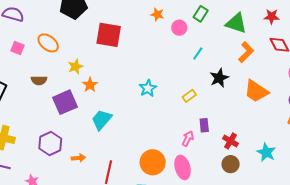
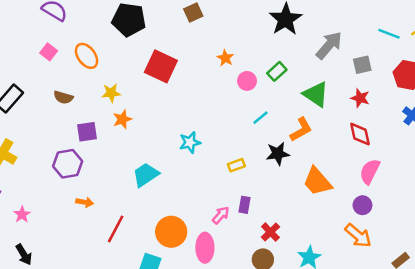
orange L-shape: (246, 52) -> (301, 130), moved
purple square: (65, 102) -> (87, 132), size x0.7
cyan trapezoid: (102, 120) -> (146, 175), moved
purple hexagon: (50, 143) -> (68, 164), moved

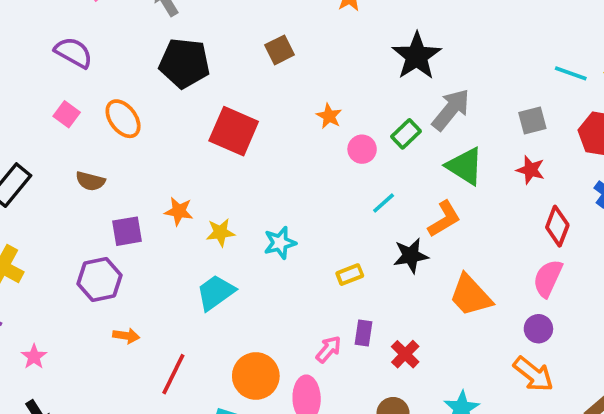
gray arrow: (329, 45) -> (451, 110), moved
yellow star: (111, 93) -> (220, 232), moved
orange star: (122, 119) -> (179, 211), turned 30
red diamond: (360, 134) -> (557, 226), moved, turned 35
red cross: (270, 232) -> (405, 354), moved

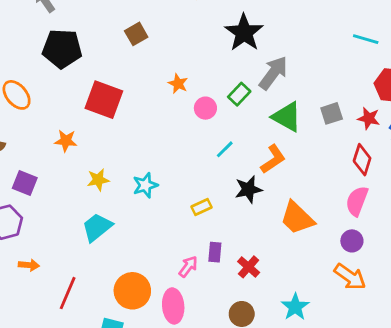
gray square: (532, 121) -> (332, 113), moved
red star: (531, 170) -> (369, 118), moved
orange star: (179, 211) -> (66, 141), moved
purple square: (127, 231) -> (25, 183), turned 35

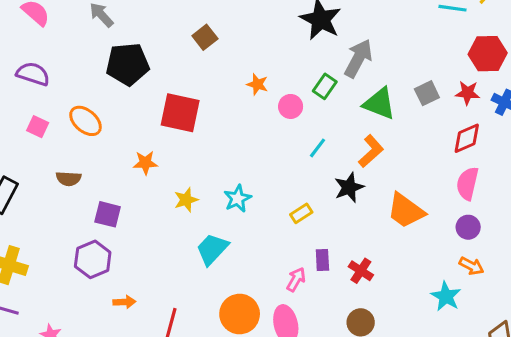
red diamond: (362, 160) -> (467, 138), turned 56
cyan trapezoid: (97, 227) -> (212, 249), moved
orange arrow: (350, 277) -> (471, 266), size x0.7
cyan star: (295, 307) -> (446, 296), moved

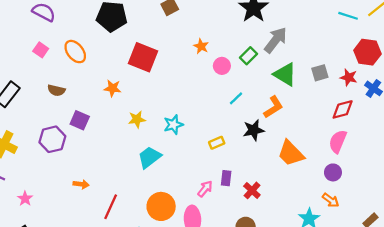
purple hexagon: (93, 259) -> (52, 139), moved

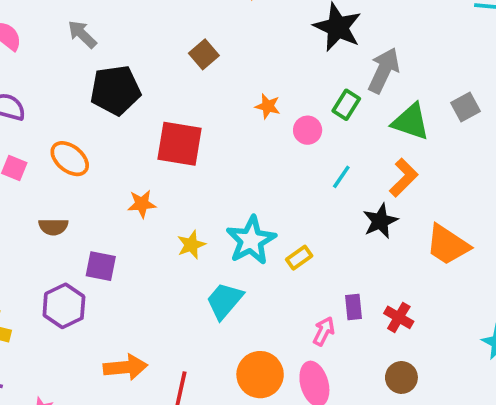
cyan star: (173, 125) -> (251, 240), size x1.5
yellow rectangle: (217, 143) -> (299, 258), moved
orange arrow: (81, 184) -> (125, 367), size x1.6

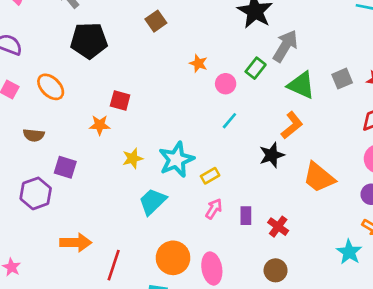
red square: (179, 144) -> (120, 100), moved, size x0.6
cyan line: (341, 177) -> (229, 121), moved
pink arrow: (324, 331) -> (214, 209), moved

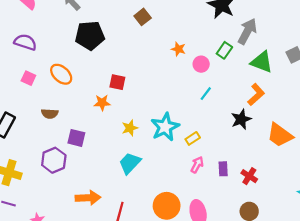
cyan trapezoid: (153, 201) -> (130, 163), moved

